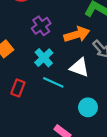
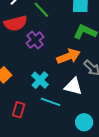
purple cross: (41, 26) -> (35, 40), moved

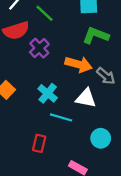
orange arrow: (69, 56) -> (79, 64), turned 40
red rectangle: (19, 110) -> (39, 143), moved

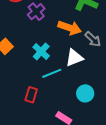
white triangle: (86, 98) -> (74, 58), turned -36
cyan line: (61, 117) -> (52, 73), turned -42

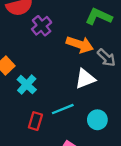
cyan cross: (41, 52) -> (27, 85), moved
cyan line: (52, 73) -> (63, 109), moved

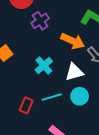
cyan cross: (27, 85) -> (44, 65), moved
cyan circle: (97, 120) -> (80, 96), moved

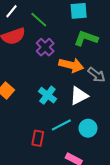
purple cross: (40, 21) -> (45, 47), moved
cyan circle: (80, 96) -> (88, 128), moved

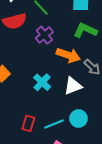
cyan line: (61, 125) -> (54, 124), moved

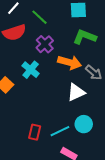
cyan cross: (42, 82) -> (31, 70), moved

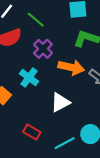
white triangle: (76, 92) -> (60, 102), moved
red rectangle: (35, 132) -> (32, 132), moved, turned -70

